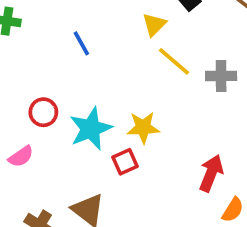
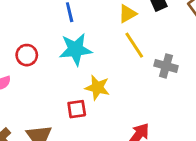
cyan star: (91, 129) -> (76, 49), moved

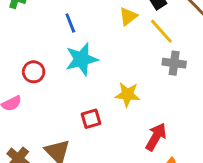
yellow line: (134, 45) -> (161, 31), moved
yellow star: (97, 88) -> (127, 95), moved

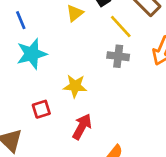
yellow line: (161, 31) -> (121, 27), moved
red arrow: (156, 137) -> (82, 127), moved

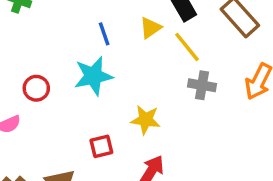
blue line: (21, 20) -> (104, 34), moved
yellow line: (121, 27) -> (187, 47), moved

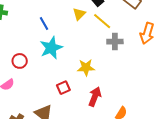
blue line: (104, 34) -> (44, 24), moved

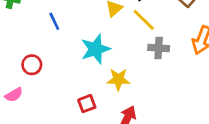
blue line: (44, 24) -> (54, 21), moved
cyan star: (51, 48) -> (95, 49), moved

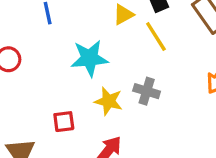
gray cross: (159, 48) -> (147, 91), moved

